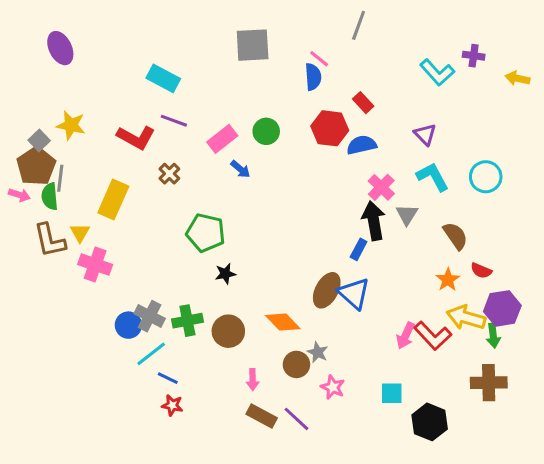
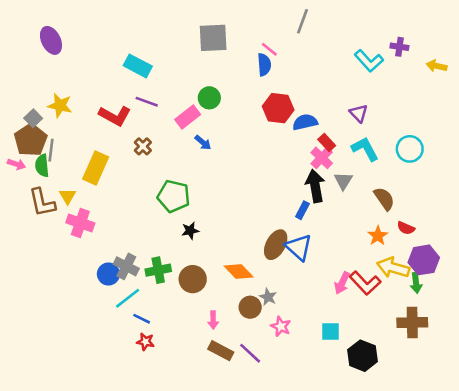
red rectangle: (363, 103) -> (327, 143), moved
green circle: (266, 131) -> (209, 98), moved

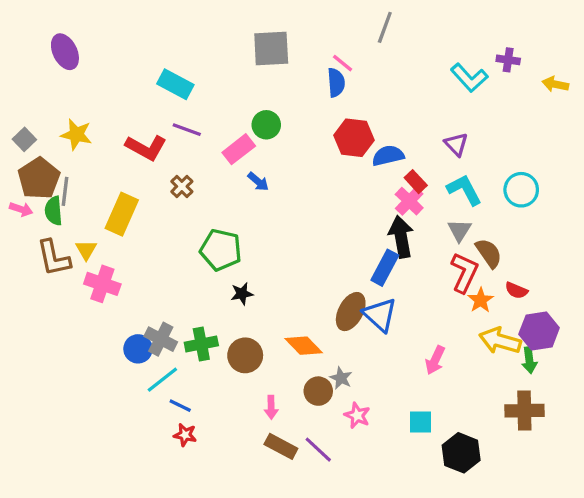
gray square: (33, 118) -> (24, 139), moved
gray triangle: (343, 181) -> (460, 230), moved
blue rectangle: (302, 210) -> (385, 268), size x1.5
red L-shape: (365, 283) -> (464, 273), moved, turned -112

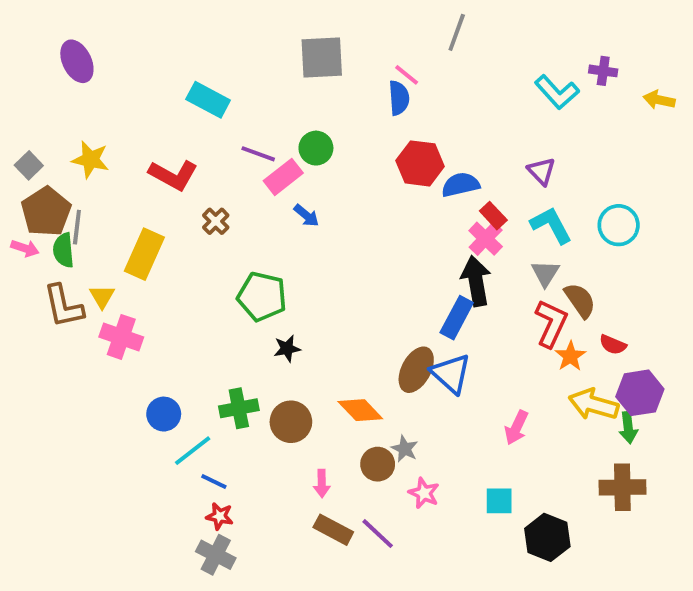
purple line: (187, 130) -> (258, 154), moved
gray cross: (161, 339) -> (216, 555), moved

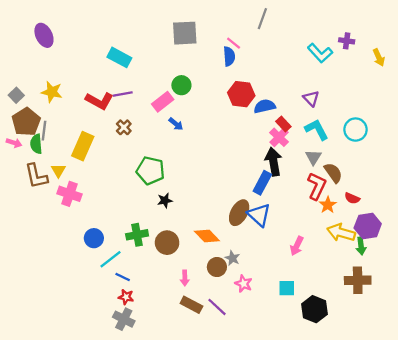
yellow arrow: (659, 100) -> (379, 57), turned -126
purple line: (258, 154) -> (123, 94), moved, turned -30

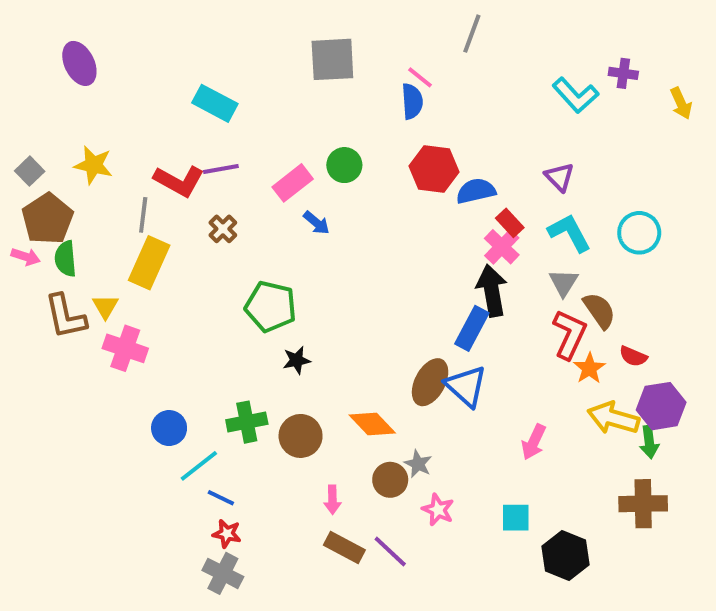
green circle: (181, 85) -> (344, 165), moved
gray line: (44, 131) -> (143, 215), moved

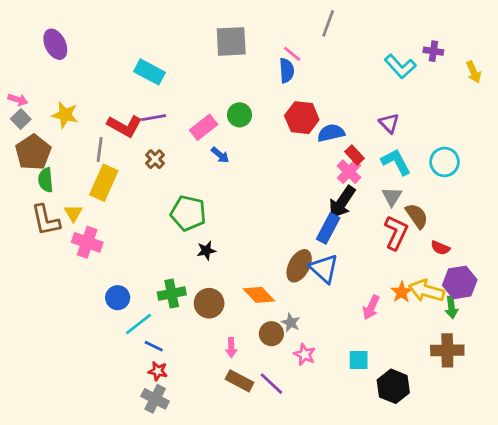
pink arrow: (26, 257) -> (18, 100), moved
black arrow: (492, 291) -> (342, 202), turned -136
orange star: (589, 368) -> (402, 292), moved

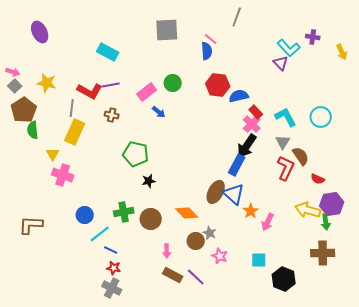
purple triangle: (389, 123) -> (281, 63), moved
brown cross: (155, 159) -> (112, 115), turned -32
brown L-shape: (46, 220) -> (31, 225), moved, turned 105
orange star: (402, 292) -> (251, 211), moved

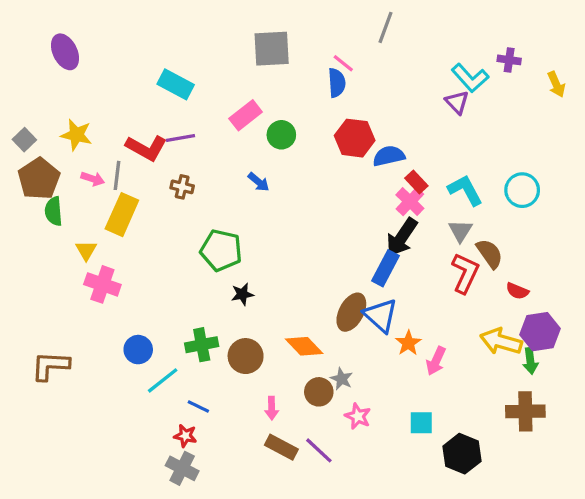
pink arrow: (13, 72) -> (93, 179), moved
pink rectangle: (147, 92) -> (246, 115), moved
blue line: (111, 250) -> (198, 406), moved

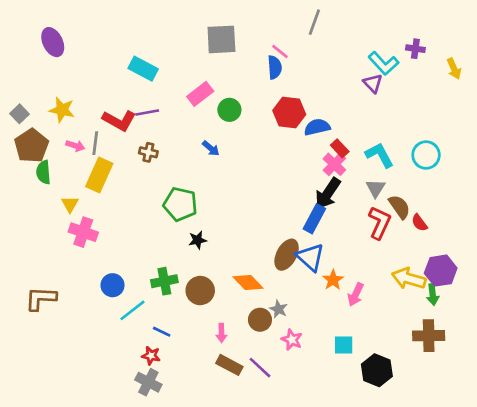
red semicircle: (517, 291) -> (419, 223), moved, turned 30

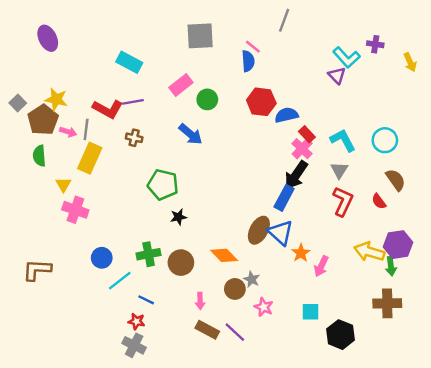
brown pentagon: (31, 146) -> (43, 120), moved
blue arrow: (211, 148) -> (190, 134), size x1.5
brown semicircle: (399, 207) -> (396, 180), moved

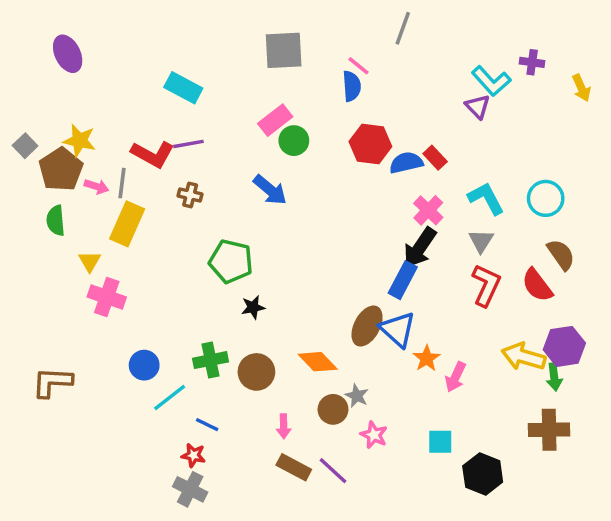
pink rectangle: (181, 85) -> (275, 120), moved
red rectangle: (307, 134) -> (435, 158), moved
red semicircle: (379, 201) -> (537, 285), size x1.5

